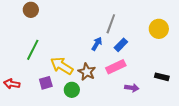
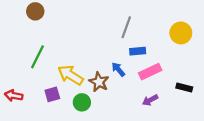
blue arrow: (97, 44) -> (118, 69), moved, turned -72
blue rectangle: (121, 45) -> (138, 51), turned 40
pink rectangle: (116, 67) -> (150, 72), moved
purple arrow: (132, 88) -> (150, 100), turned 144

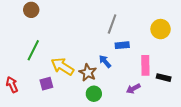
pink rectangle: (150, 72) -> (145, 65), moved, turned -66
red arrow: (14, 96) -> (12, 85), turned 56
green circle: (82, 102) -> (94, 94), moved

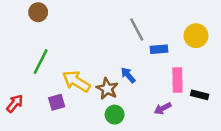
gray line: (112, 24) -> (137, 29), turned -48
blue rectangle: (122, 45) -> (159, 49), moved
red arrow: (12, 85) -> (15, 103), turned 63

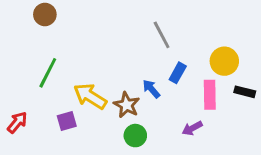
yellow circle: (196, 36) -> (224, 61), moved
blue rectangle: (159, 49) -> (178, 73), moved, turned -56
black rectangle: (200, 95) -> (245, 92), moved

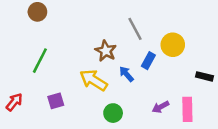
yellow circle: (224, 61) -> (173, 45), moved
pink rectangle: (210, 95) -> (187, 109), moved
yellow arrow: (90, 96) -> (94, 80), moved
brown star: (127, 105) -> (106, 51), moved

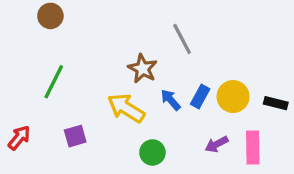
yellow circle: (173, 45) -> (233, 97), moved
blue rectangle: (148, 61) -> (200, 97), moved

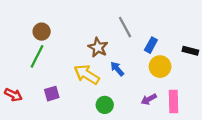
brown circle: (50, 16) -> (42, 32), moved
blue rectangle: (200, 97) -> (151, 45), moved
black rectangle: (276, 103) -> (190, 51), moved
red arrow: (19, 138) -> (13, 95), turned 78

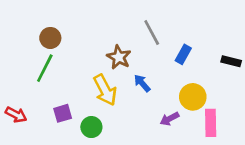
yellow circle: (160, 67) -> (193, 97), moved
yellow arrow: (87, 74) -> (105, 90), turned -150
purple arrow: (149, 99) -> (170, 119), moved
green circle: (105, 105) -> (91, 127), moved

